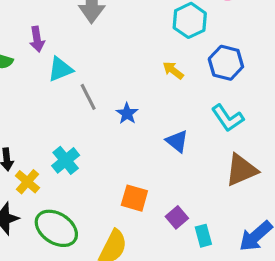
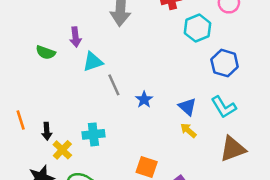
yellow arrow: (173, 70) -> (188, 130), moved
blue triangle: (177, 141) -> (187, 107), moved
cyan cross: (66, 160) -> (93, 134), turned 30

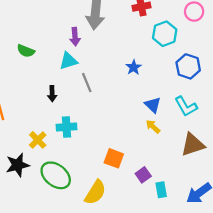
purple arrow: (75, 37) -> (75, 37), moved
blue star: (144, 100) -> (134, 67), moved
black arrow: (47, 131) -> (52, 94), moved

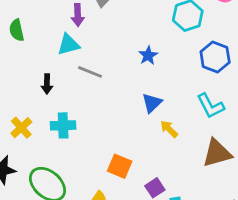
green semicircle: (26, 51) -> (17, 30), turned 54
gray line: (87, 83) -> (90, 72), turned -48
blue triangle: (153, 105) -> (152, 103), moved, turned 30
yellow cross: (38, 140) -> (21, 128), moved

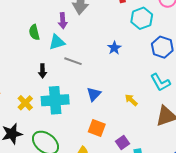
green semicircle: (17, 30) -> (34, 32), moved
blue triangle: (152, 103) -> (94, 94), moved
cyan cross: (63, 125) -> (55, 100), size x1.5

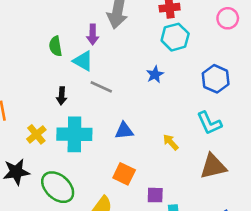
cyan hexagon: (142, 18) -> (175, 37), moved
cyan triangle: (57, 42) -> (83, 61), turned 42
blue triangle: (94, 94) -> (124, 131), turned 35
purple square: (123, 143) -> (155, 195), turned 32

